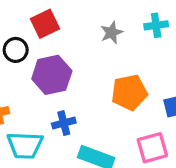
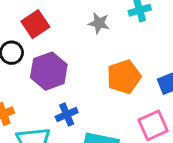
gray star: (112, 33) -> (99, 23), turned -30

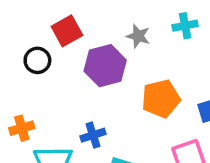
purple hexagon: (49, 71) -> (105, 66), moved

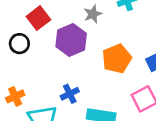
gray star: (138, 36) -> (93, 14), turned -30

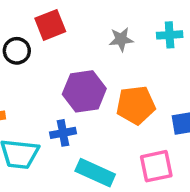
purple hexagon: (71, 40) -> (84, 91), moved

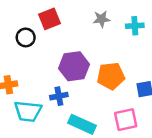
gray star: (121, 39) -> (101, 19), moved

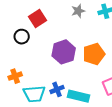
blue cross: (59, 96) -> (57, 89), moved

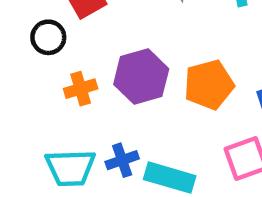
orange cross: (15, 76) -> (81, 89), moved

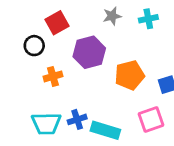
purple hexagon: (141, 77) -> (89, 52), moved

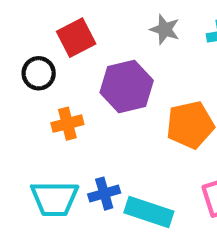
gray star: (112, 16) -> (165, 29), turned 30

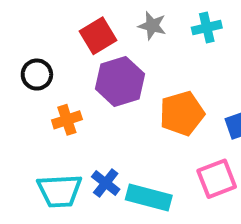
red square: (76, 38) -> (98, 36), moved
blue cross: (104, 194) -> (106, 183), turned -32

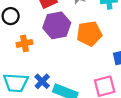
orange pentagon: (182, 113) -> (89, 34), moved

